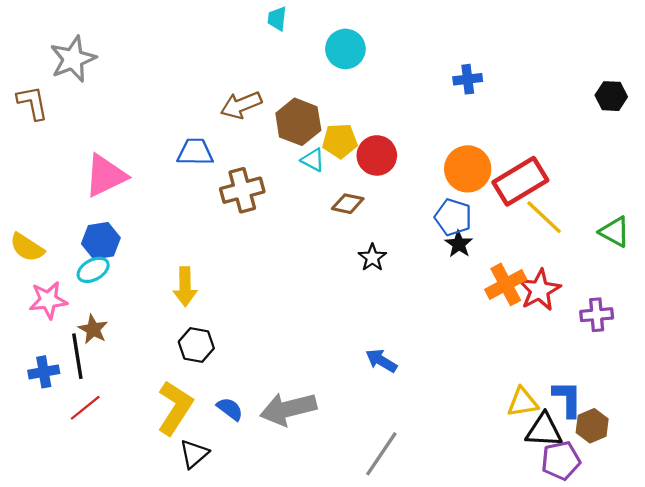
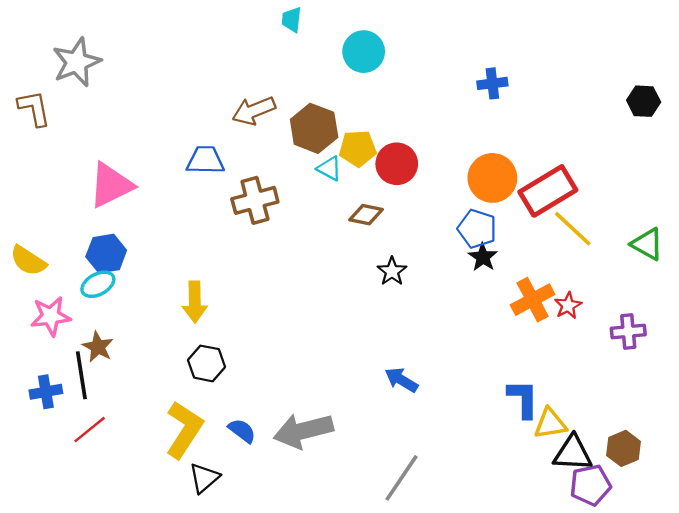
red star: (539, 290) -> (568, 306), size x0.6
blue L-shape: (567, 399) -> (523, 399), moved

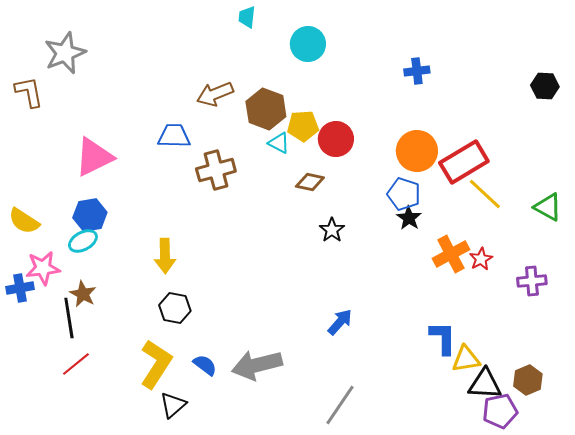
blue arrow: (401, 380) -> (340, 322), turned 100
blue cross: (46, 392) -> (20, 288), moved

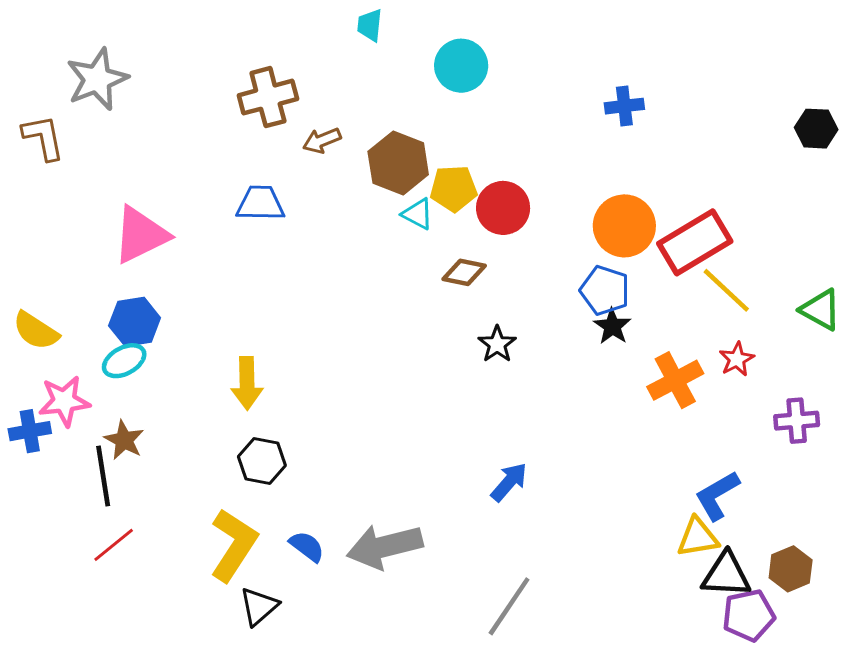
brown arrow: (215, 94) -> (322, 141), size x0.7
brown cross: (216, 170) -> (268, 97), moved
red star: (481, 259) -> (737, 359), moved
blue L-shape: (443, 338) -> (717, 495), moved, turned -120

